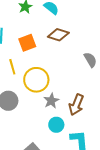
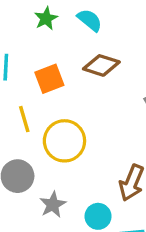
gray star: (51, 101) -> (53, 205), moved

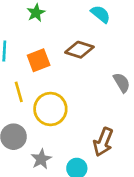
cyan semicircle: (90, 20) -> (101, 14), moved

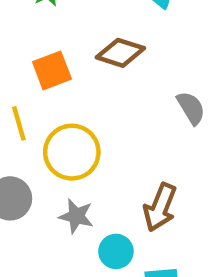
gray star: (41, 159) -> (76, 216), moved, turned -30

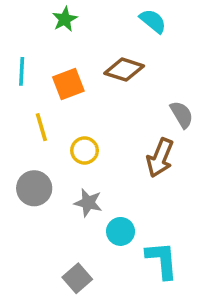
yellow circle: (72, 152) -> (85, 150), size x0.6
brown arrow: (160, 207) -> (160, 158), moved

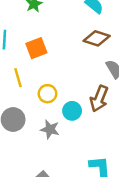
brown diamond: (124, 70) -> (97, 38), moved
cyan circle: (121, 231) -> (72, 111), moved

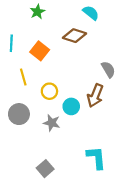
brown diamond: (97, 38) -> (74, 36), moved
orange square: (36, 48) -> (40, 51), turned -30

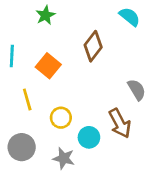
cyan semicircle: (91, 13) -> (130, 17), moved
brown diamond: (74, 36) -> (93, 46), turned -70
brown arrow: (95, 96) -> (120, 123), turned -50

